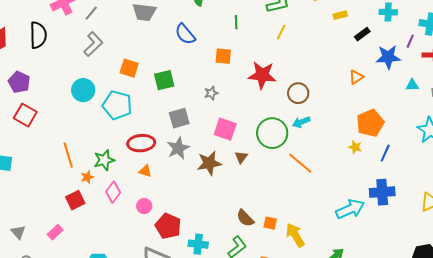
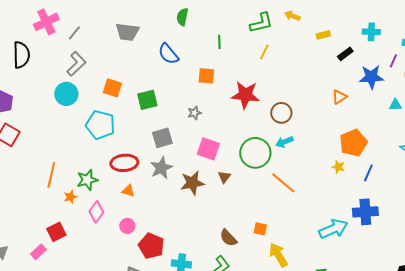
cyan circle: (83, 90) -> (66, 94), moved
orange line: (68, 155) -> (51, 175), turned 30
red square: (75, 200) -> (56, 232), moved
orange square: (270, 223) -> (260, 229), moved

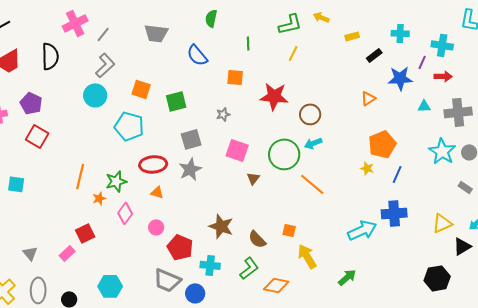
brown star: (192, 183) -> (221, 226), moved, turned 30

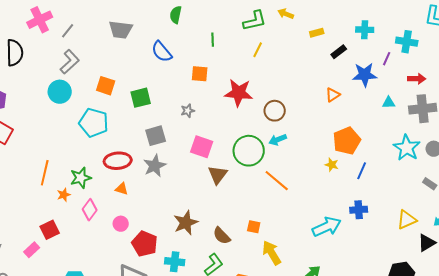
red arrow: (443, 76) -> (417, 79), moved
brown triangle: (253, 178) -> (218, 175), size x1.5
blue cross: (394, 213) -> (359, 210), size x0.7
brown star: (221, 226) -> (186, 223), turned 30

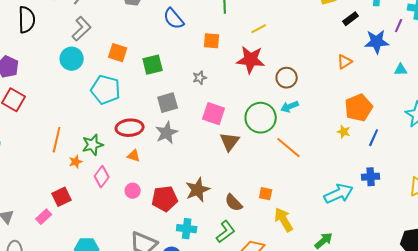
yellow line: (258, 50) -> (259, 29), moved, turned 35
red pentagon: (145, 244) -> (165, 199), moved, turned -30

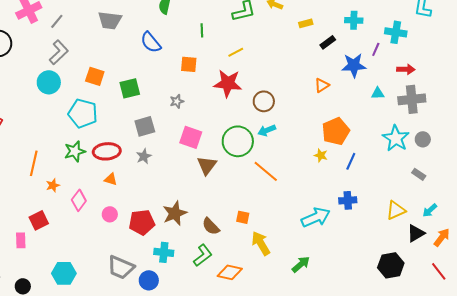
gray star: (167, 133) -> (144, 156), size x0.7
green star: (93, 145) -> (75, 151), moved
pink rectangle: (44, 217) -> (21, 240), turned -49

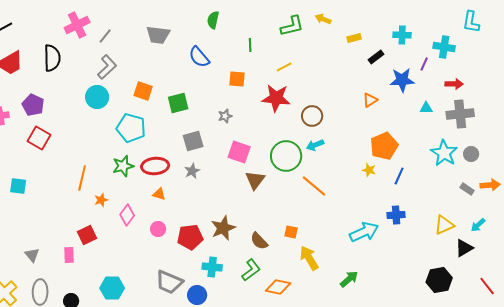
orange arrow: (442, 237) -> (490, 185), moved, turned 48

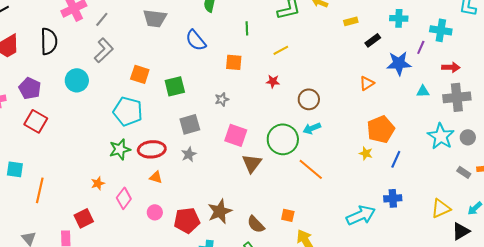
cyan circle: (97, 97) -> (77, 80), moved
red star: (276, 98) -> (273, 81), size x0.5
orange line: (82, 178) -> (40, 190), moved

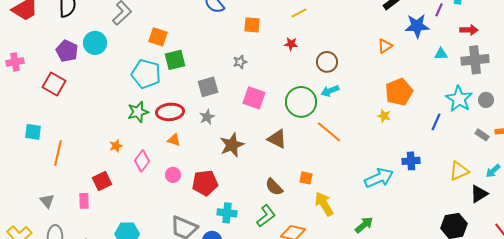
green square: (175, 86) -> (175, 60), moved
purple pentagon: (30, 88) -> (67, 51), moved
blue line: (396, 159) -> (436, 122), moved
brown triangle: (252, 163) -> (277, 139), moved, turned -40
brown star: (220, 211) -> (232, 145), moved

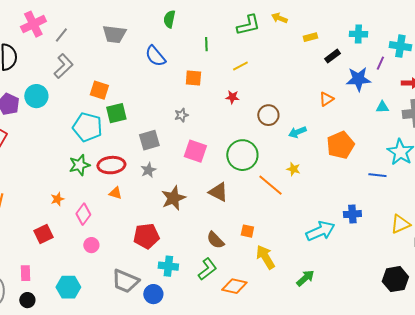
cyan arrow: (330, 91) -> (297, 132), moved
yellow star: (384, 116) -> (293, 169), moved
blue line: (436, 122) -> (377, 175), turned 72
pink circle: (173, 175) -> (91, 245), moved
pink rectangle: (84, 201) -> (25, 273), moved

